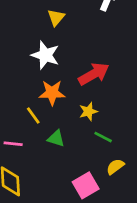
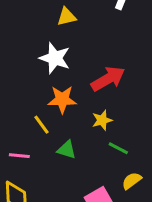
yellow triangle: (56, 17) -> (67, 17), turned 36

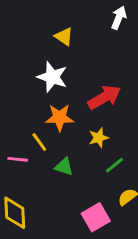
yellow triangle: (67, 17) -> (64, 37), turned 48
green line: (118, 148) -> (114, 165), turned -66
pink line: (19, 156) -> (18, 159), moved

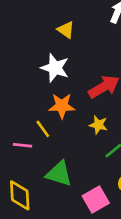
yellow star: (99, 138) -> (98, 125), turned 30
green triangle: (64, 167) -> (59, 174), moved, size x1.5

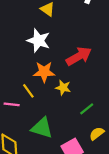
yellow star: (98, 125) -> (63, 88), moved

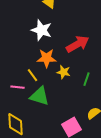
green line: (87, 109) -> (87, 79), moved, turned -32
green triangle: (42, 128) -> (40, 96), moved

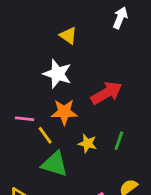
yellow star: (64, 72) -> (87, 143), moved
pink line: (18, 87) -> (25, 119), moved

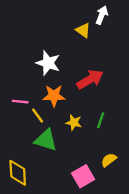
yellow triangle: (68, 36) -> (83, 30), moved

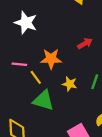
white star: (48, 63) -> (26, 23), moved
red arrow: (90, 79) -> (85, 43), size x0.6

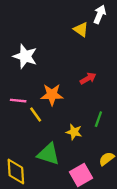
yellow star: (70, 84) -> (74, 132), moved
green triangle: (43, 100) -> (48, 154), moved

